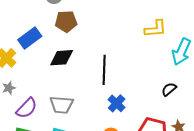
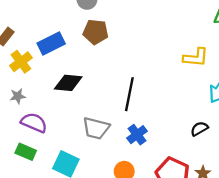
black diamond: (62, 58) -> (68, 83), moved
gray trapezoid: (62, 105) -> (96, 128), moved
purple semicircle: (27, 108) -> (34, 123), turned -120

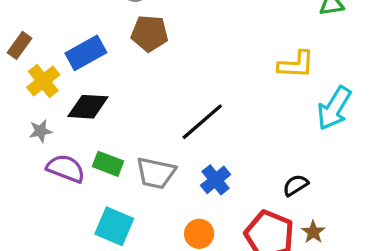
black diamond: (68, 83) -> (88, 107), moved
black line: (129, 94) -> (202, 122), turned 40
black semicircle: (199, 129) -> (296, 185), moved
green rectangle: (26, 152) -> (108, 164), moved

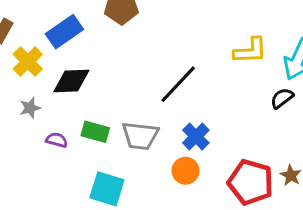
yellow L-shape: (296, 65) -> (250, 51), moved
purple semicircle: (66, 168) -> (57, 140), size x0.6
black semicircle: (296, 185) -> (282, 98), moved
orange circle: (199, 234) -> (186, 171), moved

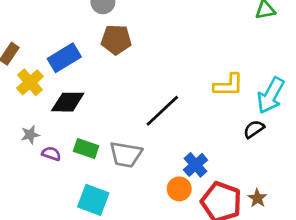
gray star: (30, 108) -> (30, 135), moved
blue cross: (196, 137) -> (196, 165), moved
orange circle: (186, 171) -> (179, 189), moved

